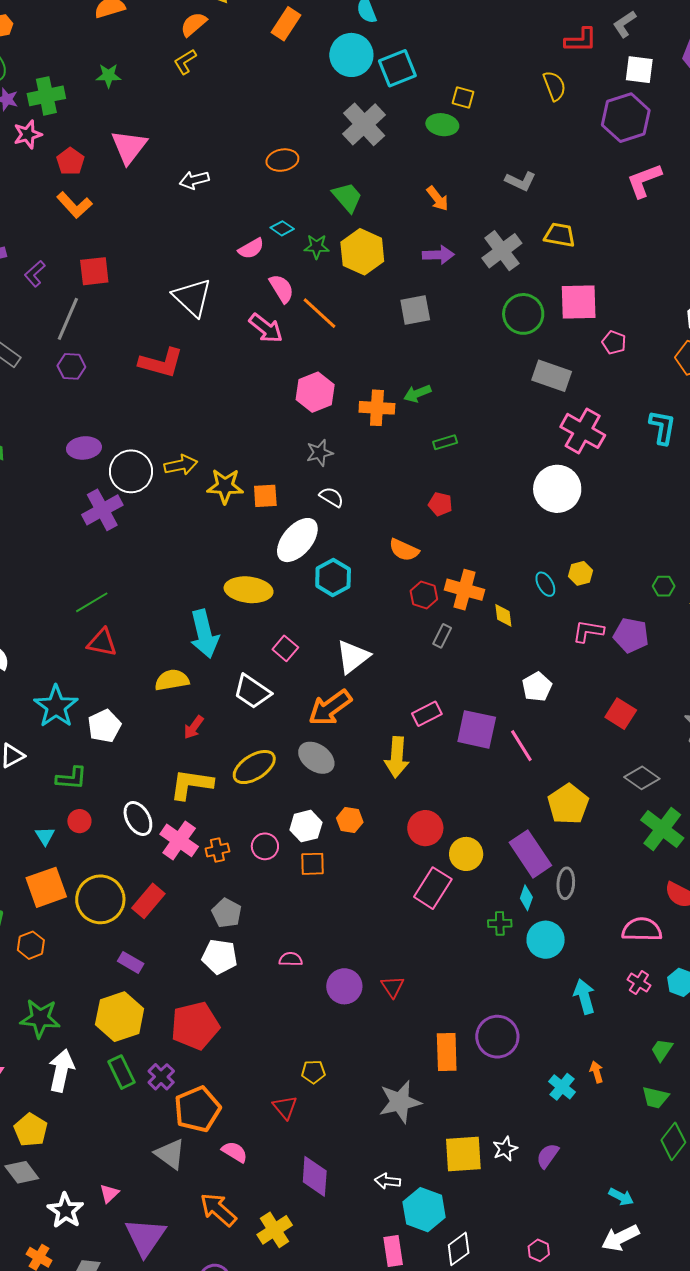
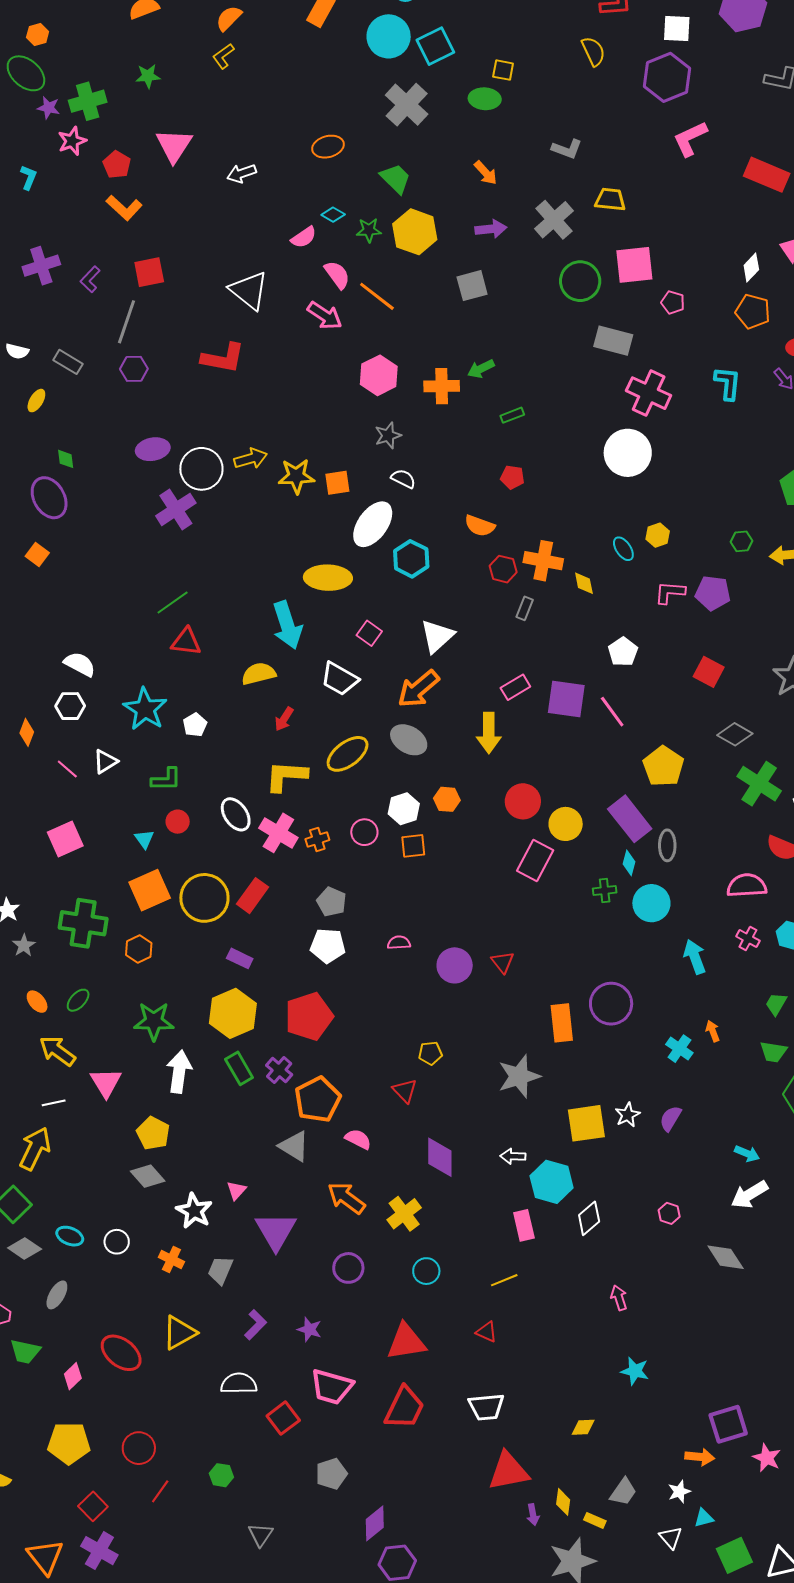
white pentagon: (104, 726) -> (195, 725), size x0.7

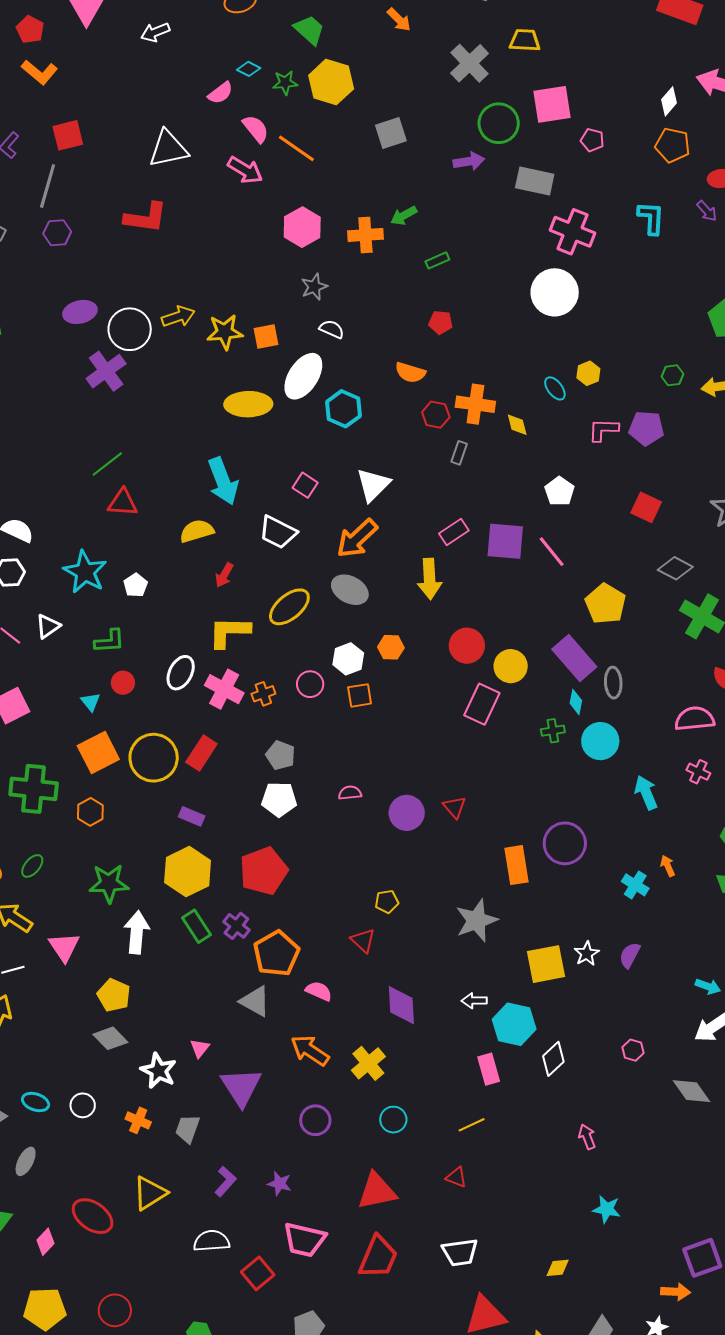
purple arrow: (491, 229) -> (469, 161), moved
white triangle: (249, 290) -> (168, 149), turned -48
yellow ellipse: (328, 578) -> (248, 404), moved
white ellipse: (236, 814) -> (181, 673), turned 64

